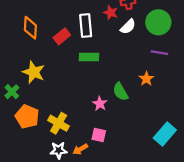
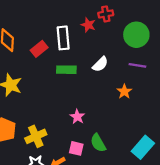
white semicircle: (128, 27) -> (100, 64), moved
green semicircle: (120, 92) -> (98, 143), moved
yellow cross: (59, 123) -> (36, 136), turned 36

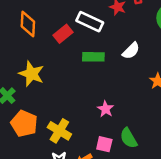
white rectangle: (63, 38) -> (90, 22), turned -60
yellow cross: (36, 136) -> (59, 131), turned -35

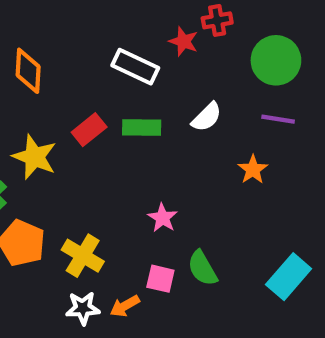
red rectangle: (63, 34) -> (89, 130), moved

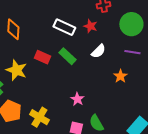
red star: (184, 41) -> (90, 26), moved
green rectangle: (142, 128) -> (67, 56), turned 42
red rectangle: (89, 130) -> (42, 57), turned 63

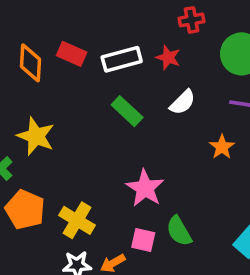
white rectangle: (64, 27) -> (122, 59), turned -40
red rectangle: (42, 57) -> (72, 54), moved
pink star: (77, 99) -> (145, 188), size x1.5

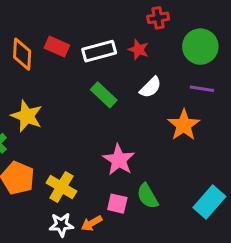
orange star: (222, 147) -> (184, 125), size x1.5

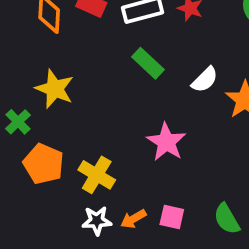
white semicircle: (151, 87) -> (205, 80), moved
green semicircle: (147, 196) -> (227, 219), moved
pink square: (117, 204) -> (172, 217), moved

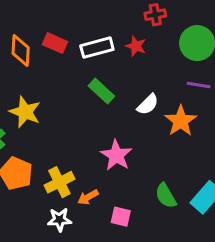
yellow cross: (97, 175) -> (59, 182), turned 32
orange arrow: (133, 219) -> (88, 197), moved
green semicircle: (227, 219) -> (166, 196), moved

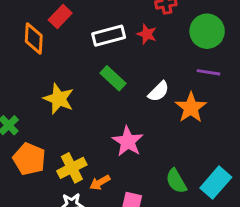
red rectangle: (55, 43) -> (60, 17), moved, turned -70
yellow star: (25, 112) -> (59, 99), moved

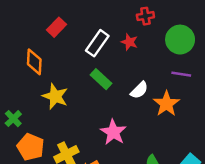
white rectangle: (109, 36) -> (97, 43), turned -40
orange diamond: (34, 39) -> (34, 62), moved

